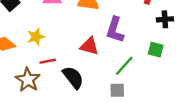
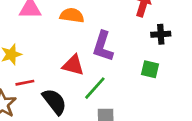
green line: (124, 66) -> (95, 88), moved

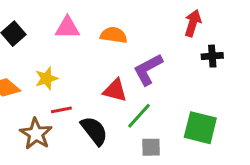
purple L-shape: (103, 46) -> (148, 69), turned 44
green square: (150, 69) -> (200, 128), moved, size x1.6

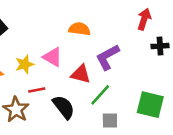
pink triangle: (67, 28) -> (53, 57), moved, turned 30

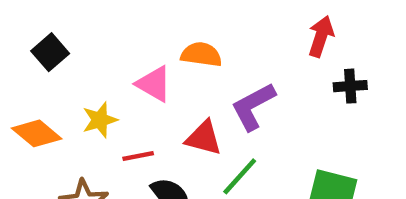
pink triangle: (53, 57) -> (154, 84), moved
red line: (37, 90) -> (138, 156), moved

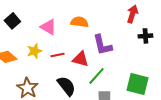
pink triangle: (154, 84) -> (48, 27), moved
purple L-shape: (253, 106) -> (102, 45), turned -75
red line: (138, 156) -> (57, 55), moved

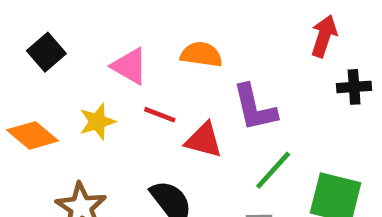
red line: (57, 55) -> (160, 115), moved, turned 32
green line: (96, 76) -> (273, 170), moved

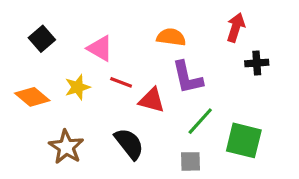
orange semicircle: (201, 55) -> (171, 37), moved

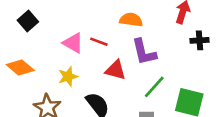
pink triangle: (100, 48) -> (73, 43), moved
red line: (121, 82) -> (99, 42), moved
yellow star: (78, 87) -> (68, 77), moved

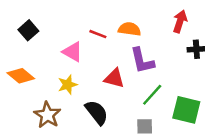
red line: (99, 42) -> (98, 34), moved

